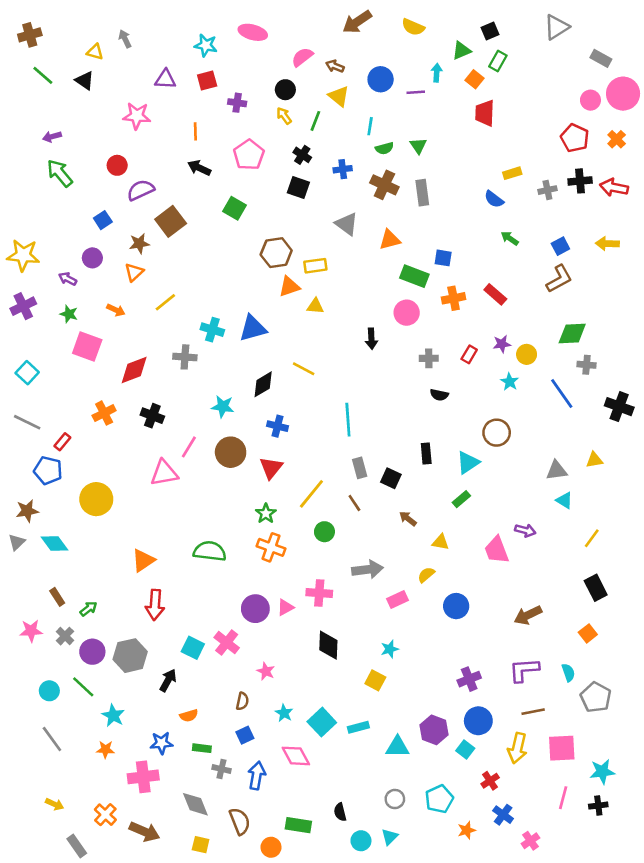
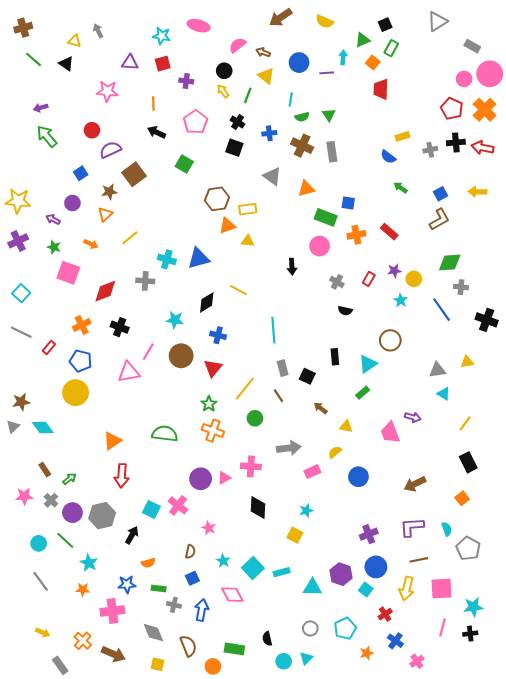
orange cross: (617, 139) -> (485, 110), size x1.6
gray cross: (429, 358) -> (337, 282), turned 32
blue pentagon: (48, 470) -> (81, 361), moved

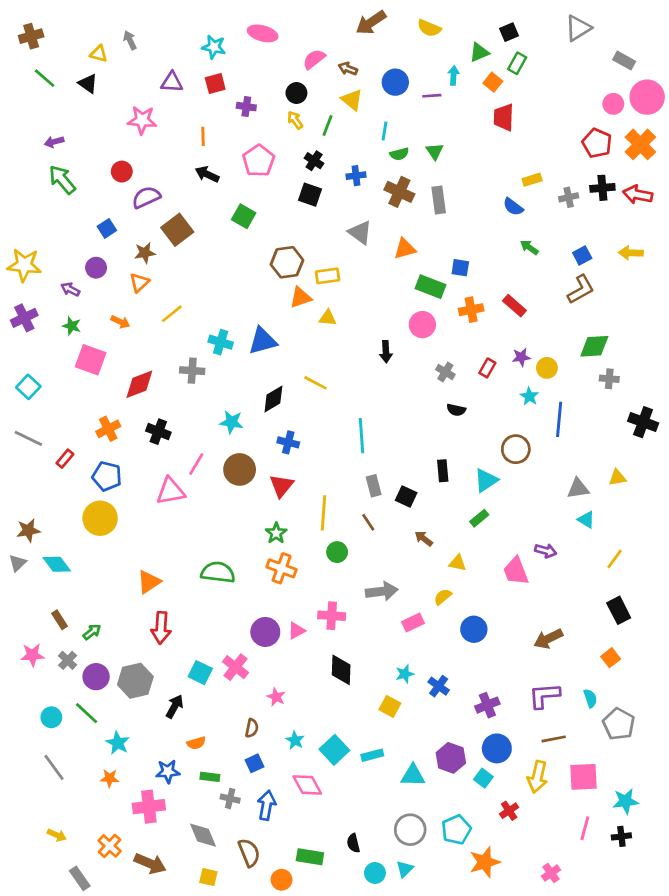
blue line: (442, 310) -> (559, 419), moved, turned 40
yellow line: (245, 389) -> (324, 513), turned -35
gray circle: (310, 628) -> (410, 830), size x1.5
blue cross: (395, 641) -> (439, 686), moved
orange star: (367, 653) -> (485, 862), size x1.6

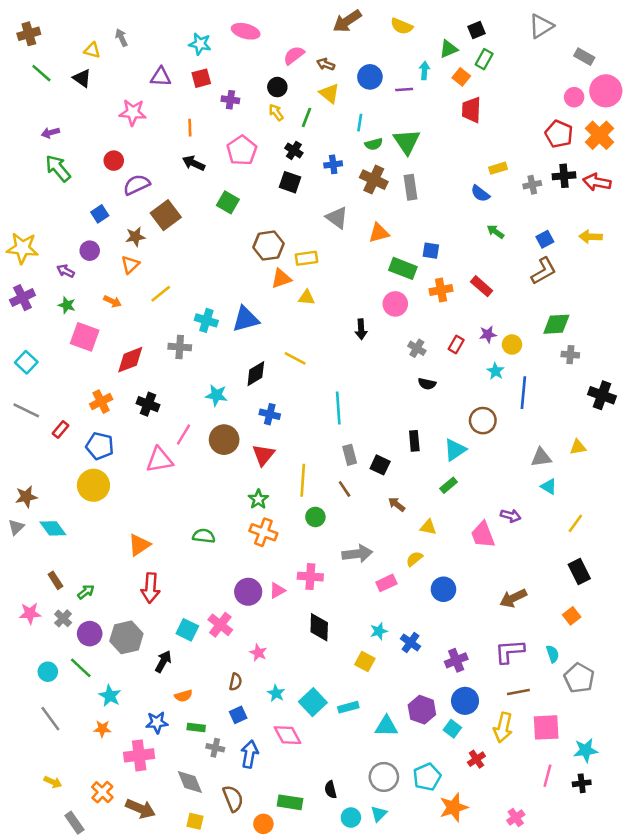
green triangle: (435, 151) -> (407, 142), size x1.6
green semicircle: (218, 572) -> (204, 536), size x0.7

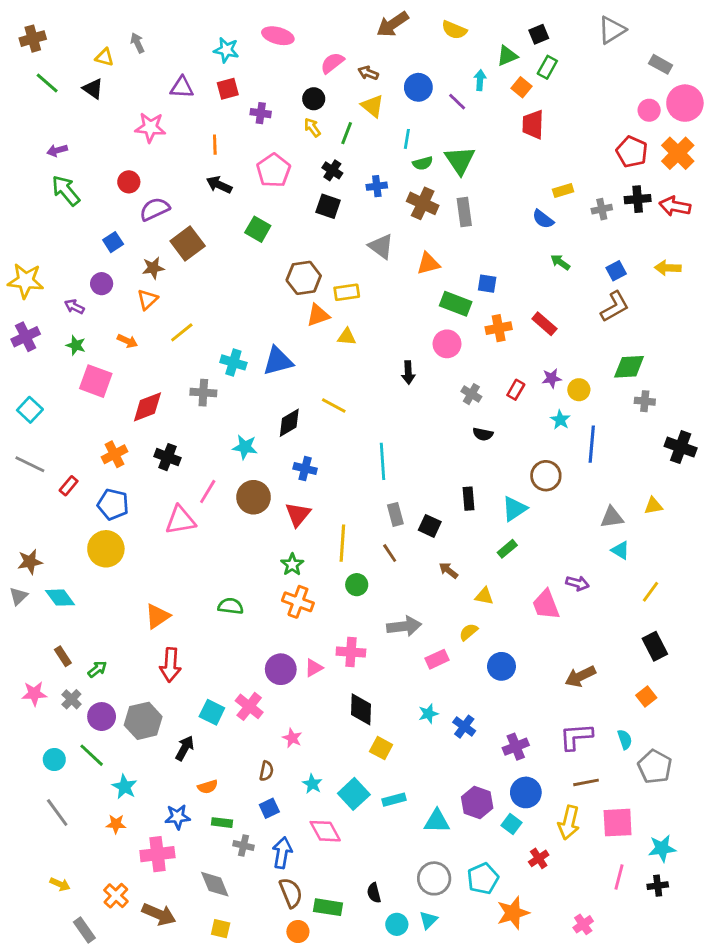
purple line: (404, 90) -> (457, 102), turned 48
yellow square: (365, 662) -> (381, 748), moved
brown semicircle: (233, 799) -> (291, 893), moved

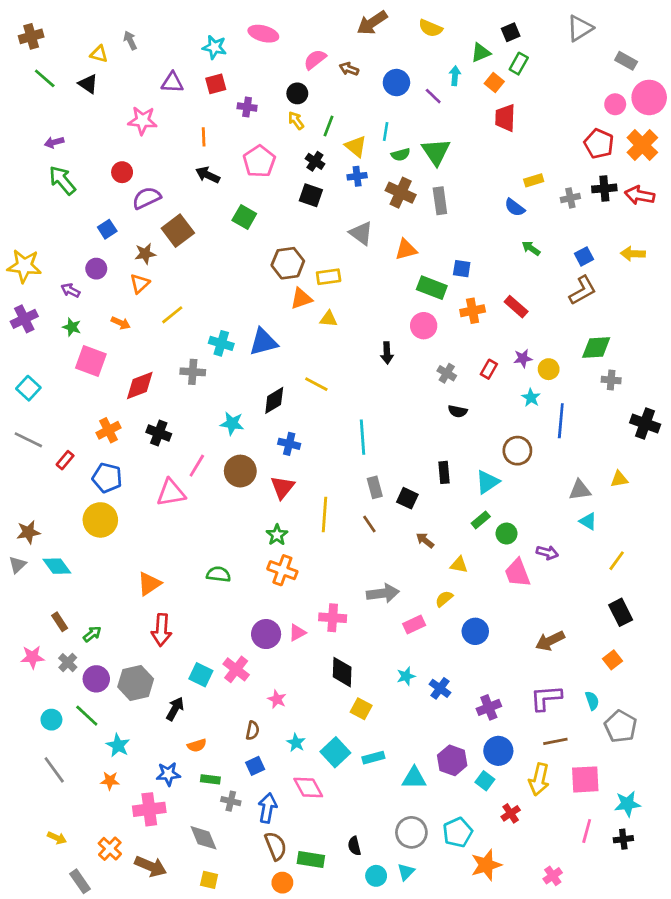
yellow triangle: (372, 106) -> (356, 146), moved
green circle: (357, 585) -> (507, 534), moved

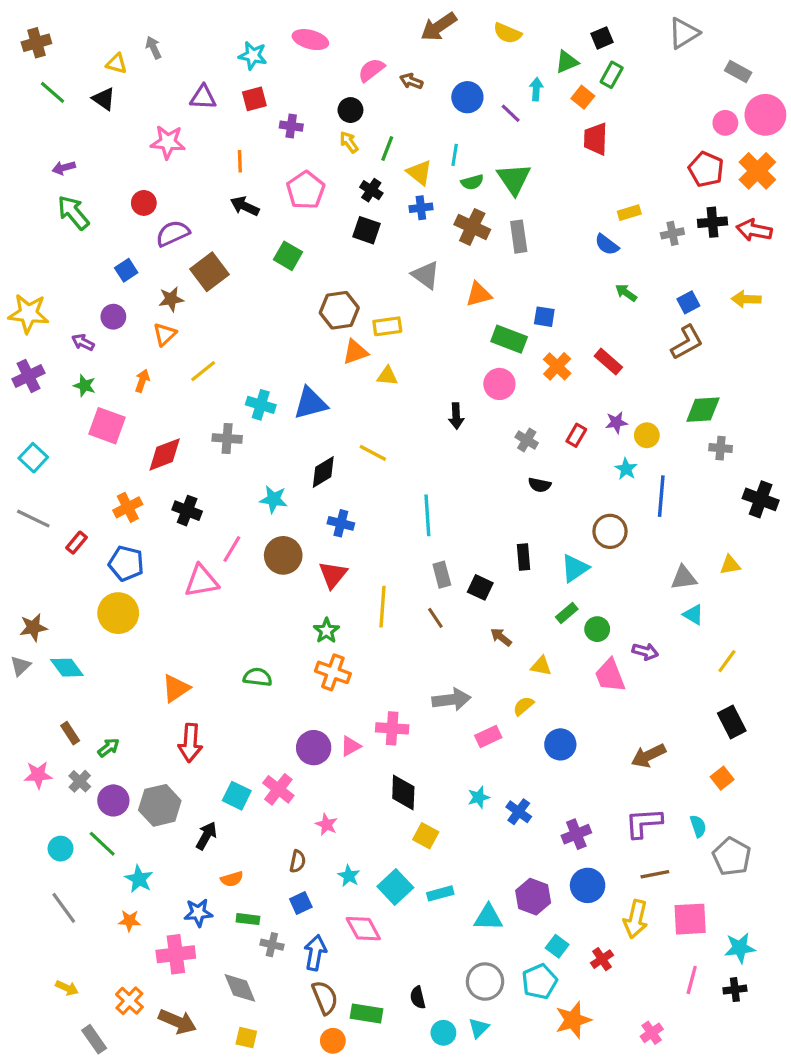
orange cross: (473, 311) -> (557, 366), turned -35
orange arrow: (121, 323) -> (142, 381), turned -96
cyan square: (485, 781) -> (557, 946), moved

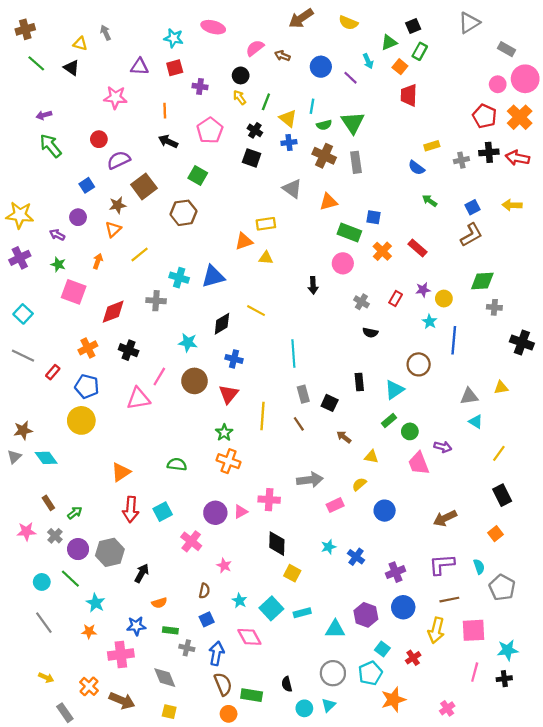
cyan arrow: (536, 89) -> (368, 61), turned 152
brown hexagon: (339, 310) -> (183, 213), moved
cyan square: (237, 796) -> (163, 512), moved, turned 36

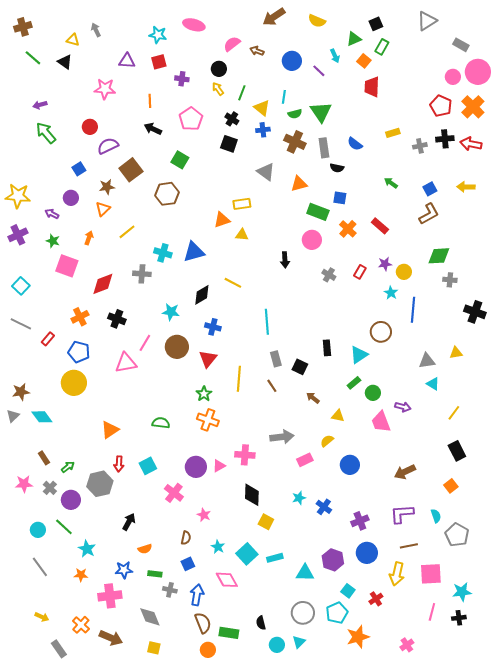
blue semicircle: (416, 168) -> (355, 144), moved
black semicircle: (370, 333) -> (337, 168), moved
red arrow: (131, 509) -> (119, 464), size x0.7
gray hexagon: (110, 552) -> (100, 484), moved

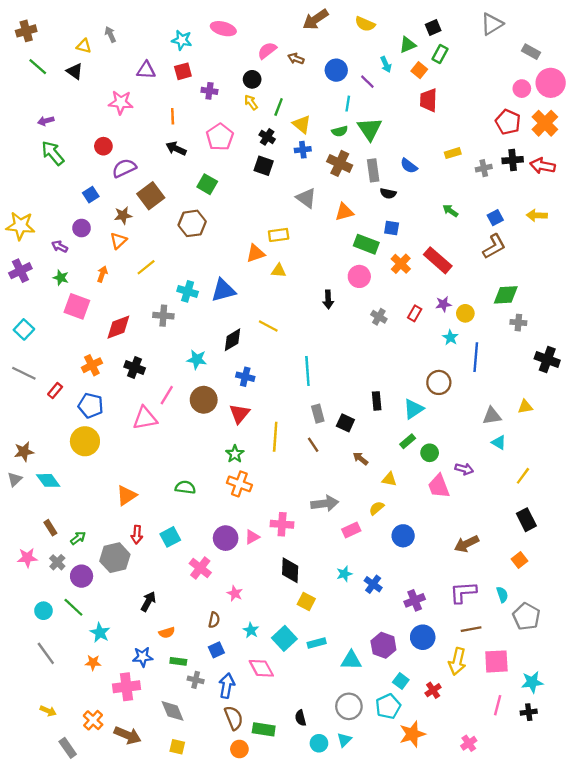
cyan line: (284, 97) -> (348, 104), moved
red rectangle: (380, 226) -> (438, 260), size x1.4

